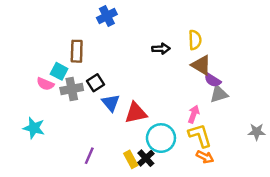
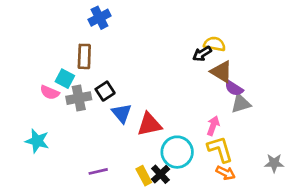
blue cross: (107, 16) -> (100, 18), moved
yellow semicircle: (195, 40) -> (215, 44), turned -78
black arrow: (161, 49) -> (202, 54), moved, turned 150
gray star: (257, 132) -> (274, 163), moved
purple line: (89, 156) -> (98, 171), turned 54

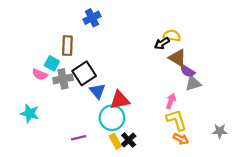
blue cross: (100, 18) -> (92, 18), moved
black square: (105, 91) -> (84, 73), size x1.5
cyan circle: (177, 152) -> (112, 118), moved

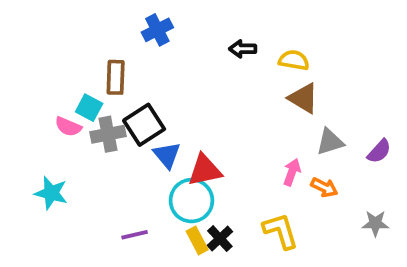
black arrow: (162, 43) -> (243, 49), moved, turned 32
purple semicircle: (188, 71) -> (379, 151), moved, turned -80
yellow L-shape: (176, 120) -> (281, 231), moved
orange arrow: (181, 139) -> (324, 187), moved

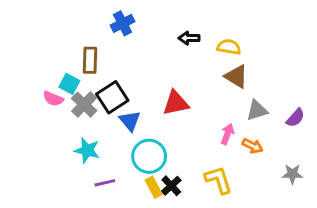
gray cross: (108, 134) -> (84, 105), turned -35
red triangle: (205, 170) -> (176, 103), moved
cyan star: (51, 193) -> (87, 150), moved

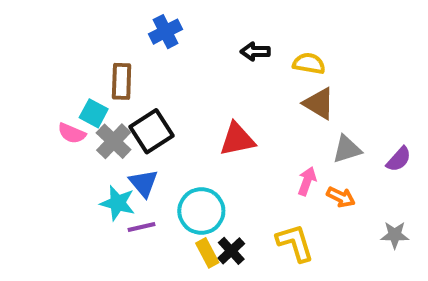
blue triangle: (130, 121) -> (144, 183), moved
purple line: (105, 183) -> (142, 227), moved

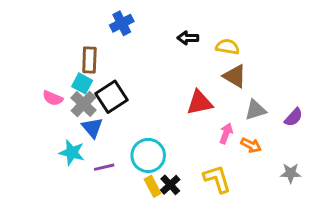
cyan square: (94, 113) -> (82, 83), moved
red triangle: (237, 139) -> (200, 103), moved
blue triangle: (144, 183) -> (92, 128), moved
cyan star: (118, 203) -> (72, 153), moved

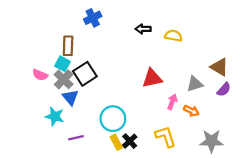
brown triangle: (235, 76) -> (219, 67), moved
purple line: (104, 167) -> (76, 138), moved
gray star: (291, 173) -> (211, 141), moved, size x1.5

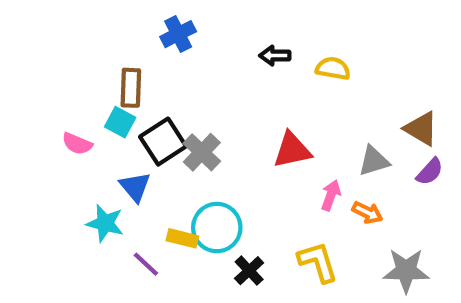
gray cross: (64, 79) -> (202, 152), moved
purple line: (76, 138) -> (146, 264), turned 56
yellow rectangle: (116, 142) -> (182, 238), moved, turned -48

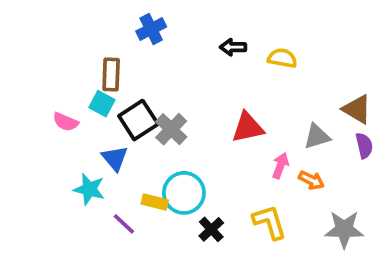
purple semicircle: (430, 172) -> (364, 146), turned -55

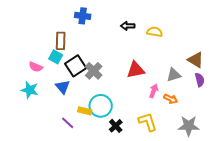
blue cross: (151, 29) -> (83, 16), turned 35
cyan star: (89, 189) -> (30, 90), moved

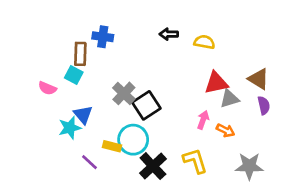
blue cross: (83, 16) -> (103, 37), moved
black square: (76, 66) -> (146, 105), moved
red triangle: (136, 70) -> (216, 83), moved
cyan star: (30, 90) -> (70, 128), moved, turned -30
black cross: (116, 126) -> (153, 166), size x1.5

